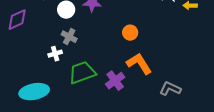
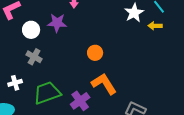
white cross: (55, 54) -> (15, 83), moved

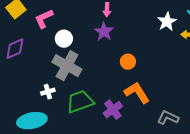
purple star: (57, 23) -> (104, 32), moved, turned 30
gray cross: (34, 57) -> (67, 66), size x1.8

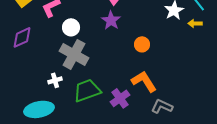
orange circle: (128, 62) -> (142, 44), moved
gray L-shape: (168, 118) -> (162, 106), moved

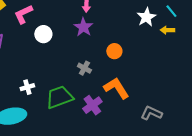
gray cross: (74, 54) -> (84, 68), moved, size x0.5
gray L-shape: (162, 106) -> (151, 113), moved

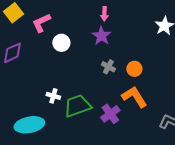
orange circle: (114, 51) -> (134, 69), moved
gray cross: (84, 68) -> (108, 67), moved
white cross: (27, 87) -> (53, 96), moved, turned 32

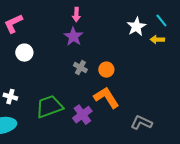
white circle: (61, 43) -> (24, 53), moved
white cross: (53, 96) -> (10, 97), moved

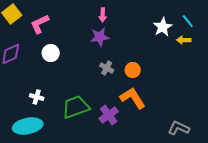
purple star: (73, 37) -> (100, 37), turned 30
gray L-shape: (141, 123) -> (179, 128), moved

